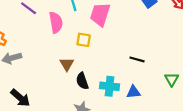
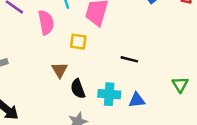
black line: (137, 59) -> (129, 59), moved

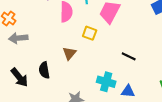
black semicircle: (78, 89) -> (44, 70), moved

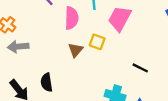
brown triangle: (69, 53) -> (75, 50), moved

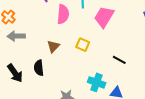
yellow square: (97, 42) -> (83, 45), moved
brown triangle: (75, 50) -> (53, 46), moved

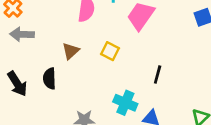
black line: (119, 60) -> (158, 74), turned 72

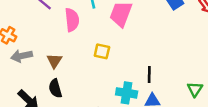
brown triangle: (71, 51) -> (54, 61), moved
black line: (158, 74) -> (149, 74), moved

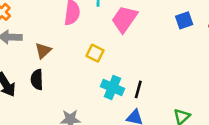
cyan cross: (127, 93) -> (112, 88), moved

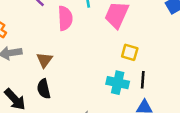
yellow square: (95, 53) -> (130, 52), moved

